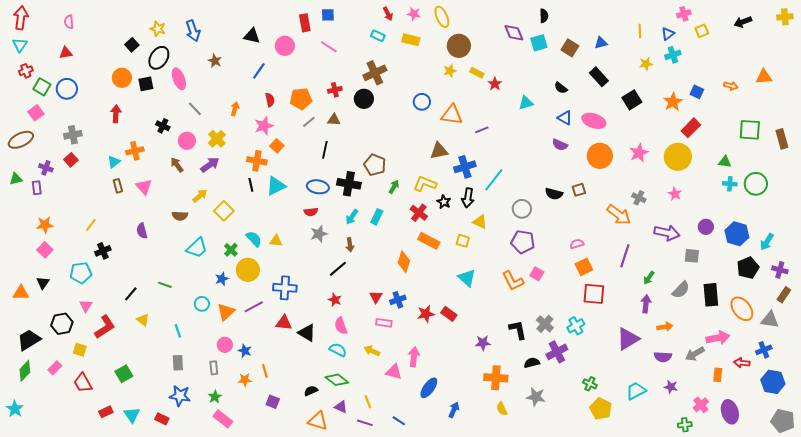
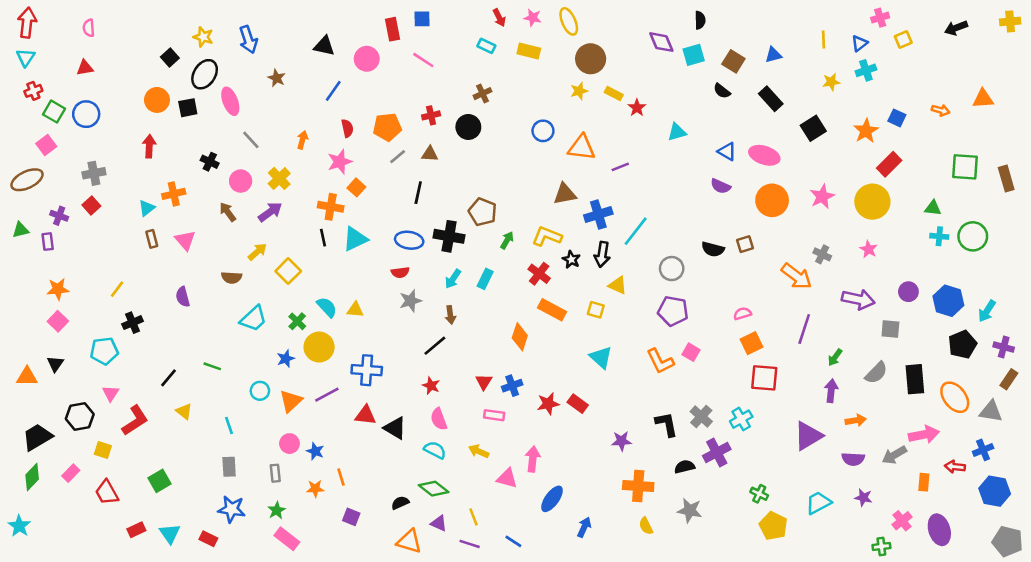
brown cross: (375, 73) -> (483, 94), size x0.6
black semicircle: (561, 88) -> (722, 91), moved

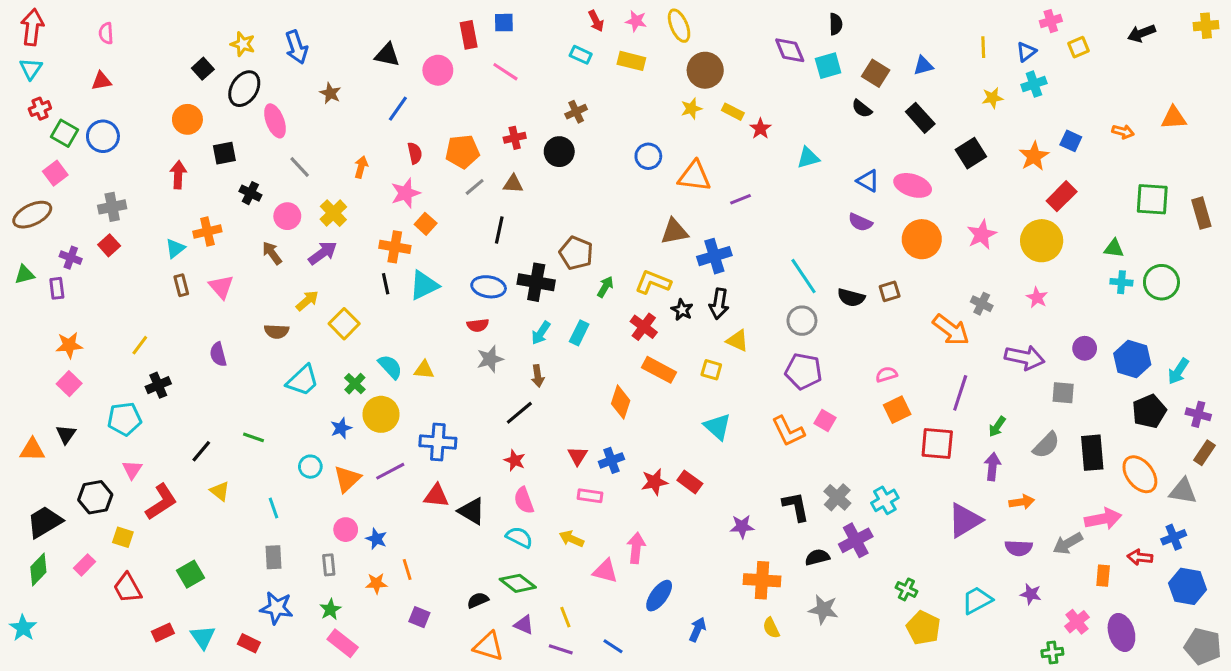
black square: (188, 108) -> (224, 153), moved
cyan line: (636, 231) -> (803, 276), moved, turned -72
red square: (764, 378) -> (937, 444), moved

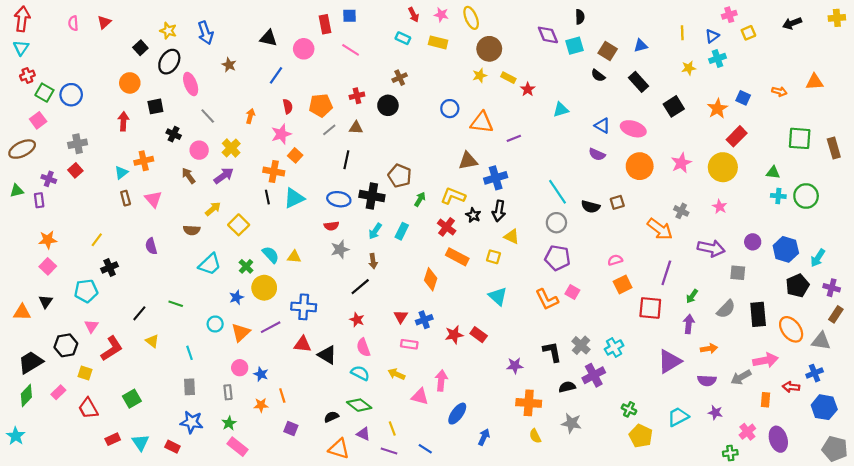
red triangle: (101, 81) -> (104, 22), moved, turned -32

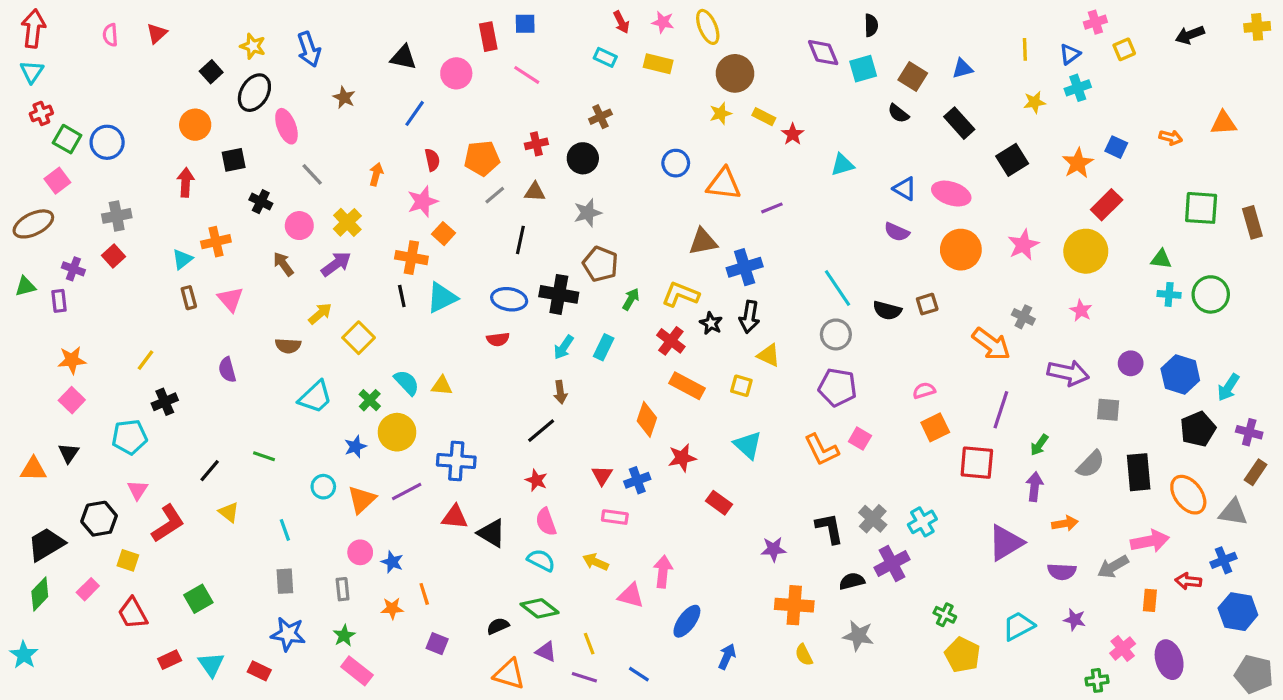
gray star: (340, 249) -> (588, 213), moved
red star: (454, 335) -> (682, 458), moved

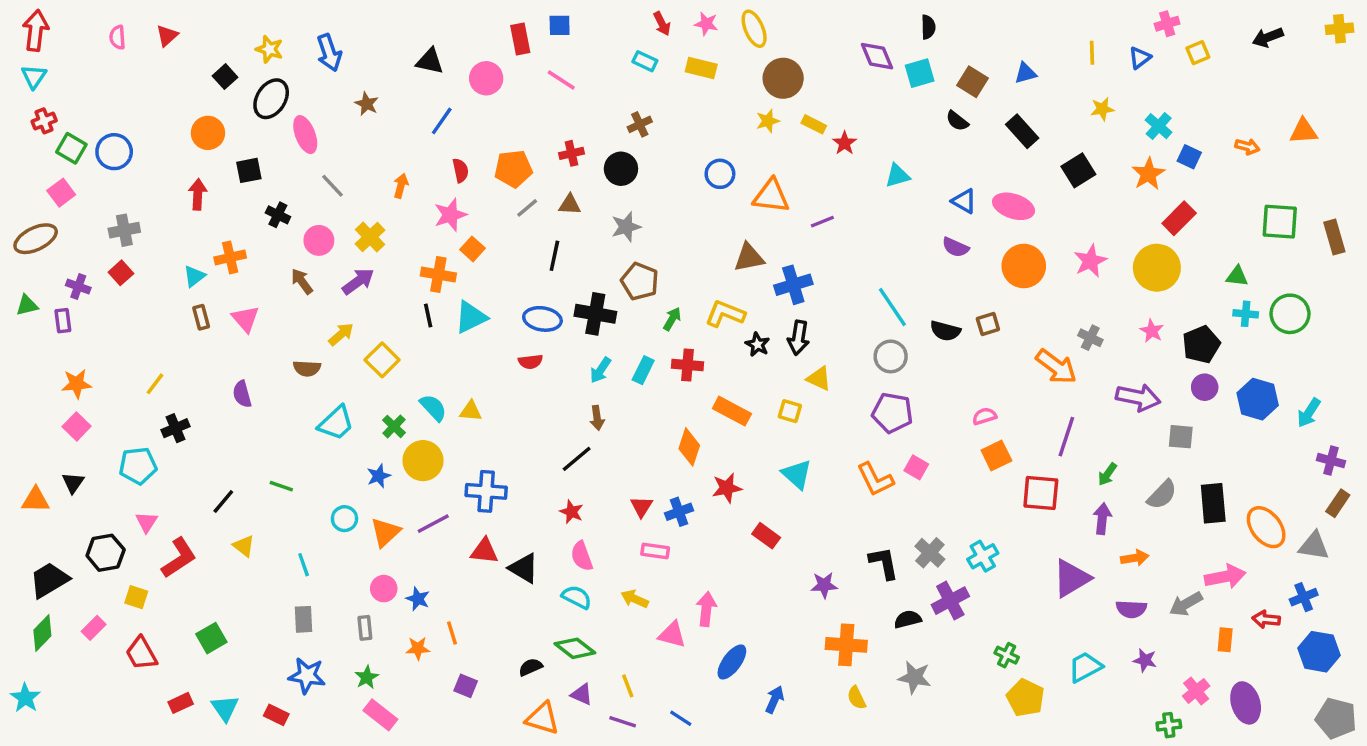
cyan cross: (1078, 88) -> (1159, 126), moved, turned -30
red cross: (671, 341) -> (688, 365), moved, turned -32
black pentagon: (1198, 429) -> (1201, 345), moved

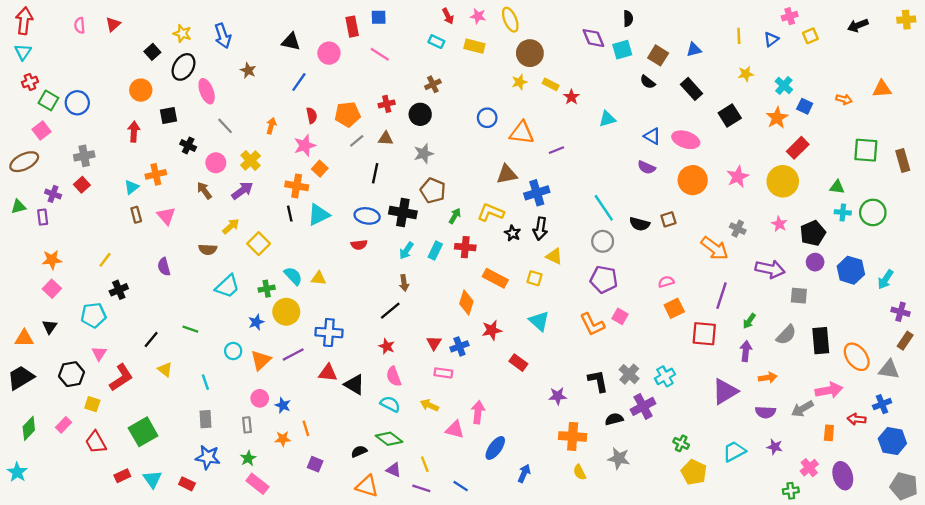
green cross: (394, 426) -> (267, 289), turned 35
black trapezoid: (49, 580) -> (21, 378), moved
green square: (211, 638) -> (143, 432), size x1.4

